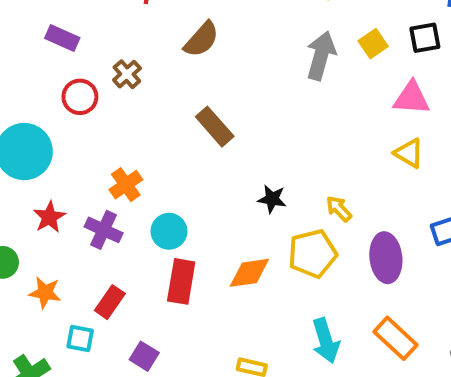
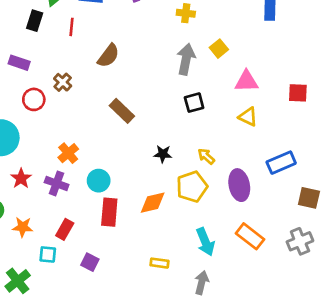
black square: (425, 38) -> (194, 103), moved

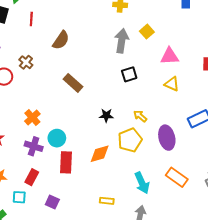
purple cross: (57, 183) -> (34, 146), moved

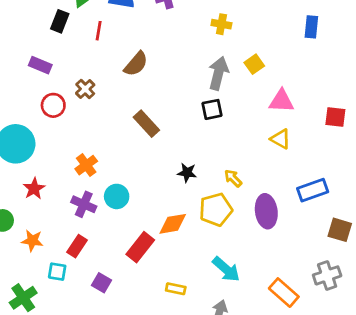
black square: (129, 74) -> (212, 109), moved
red rectangle: (66, 162) -> (140, 247), moved, turned 30
orange rectangle: (177, 177) -> (284, 293), moved
cyan arrow: (142, 183) -> (226, 269), turned -30

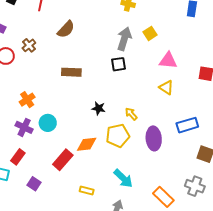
brown rectangle: (146, 124) -> (71, 72), turned -48
gray cross: (327, 275) -> (195, 186), turned 36

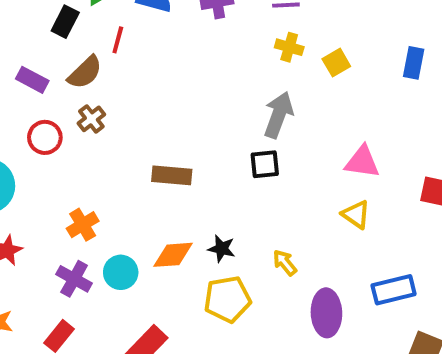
brown semicircle: (66, 29) -> (85, 72), moved
yellow square: (150, 33) -> (336, 63), moved
yellow pentagon: (118, 136) -> (227, 299), moved
orange diamond: (87, 144) -> (173, 255), moved

